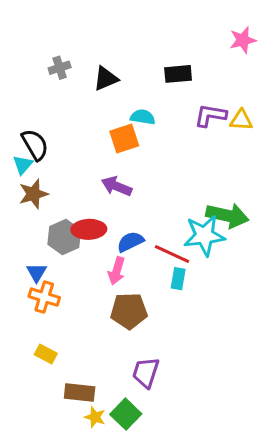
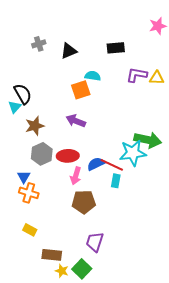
brown star: (33, 194) -> (35, 126), moved
red ellipse: (89, 229) -> (68, 156), moved
blue semicircle: (130, 242) -> (96, 164), moved

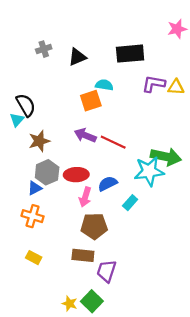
black rectangle: (116, 48) -> (130, 54), size x1.4
red line: (112, 165) -> (113, 142), moved
blue triangle: (24, 177) -> (35, 188), moved, turned 32
cyan rectangle: (116, 181) -> (130, 203), turned 32
brown rectangle: (52, 255) -> (83, 255), moved

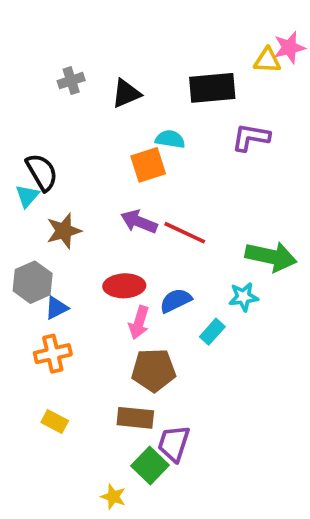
yellow triangle: (176, 87) -> (267, 60), moved
cyan star: (149, 171) -> (243, 297), moved, size x0.6
gray hexagon: (47, 172) -> (33, 282), moved
orange cross: (33, 216) -> (53, 354), turned -30
green square: (92, 301) -> (150, 465), moved

